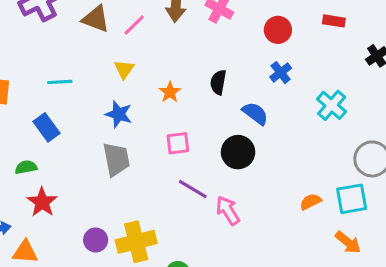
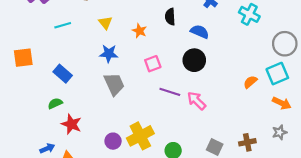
cyan line: (60, 82) -> (63, 25), moved

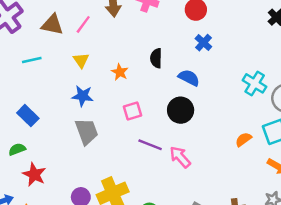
cyan cross: (249, 14) -> (255, 83), moved

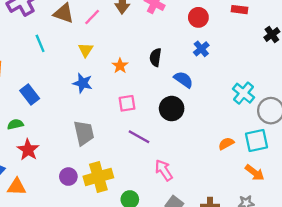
cyan line: (32, 60) -> (40, 43), turned 72
gray trapezoid: (87, 131) -> (84, 133), moved
pink arrow: (180, 157) -> (164, 170), moved

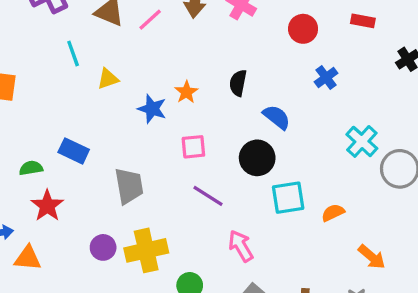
blue cross: (201, 49) -> (326, 77), moved
yellow triangle: (86, 50) -> (108, 79), moved, turned 35
blue star: (83, 83) -> (152, 109), moved
blue rectangle: (30, 94) -> (74, 151), moved, turned -30
cyan square: (256, 141) -> (288, 198), moved

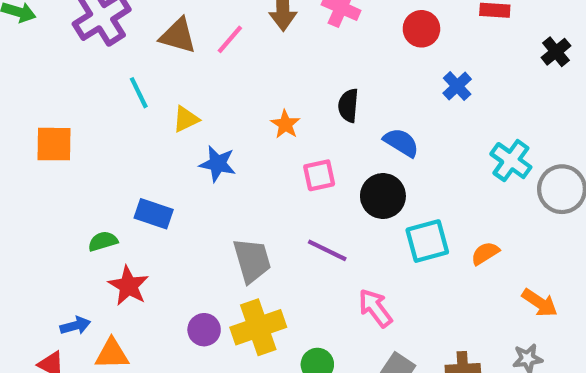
blue star: (152, 109) -> (218, 164), moved
pink square: (193, 147) -> (319, 175), moved
gray trapezoid: (129, 186) -> (252, 261), moved

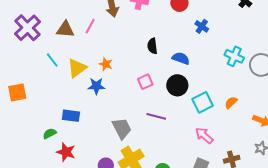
yellow triangle: (186, 119) -> (77, 68), size x1.5
orange star: (285, 124) -> (106, 64), moved
pink arrow: (375, 308) -> (204, 136), moved

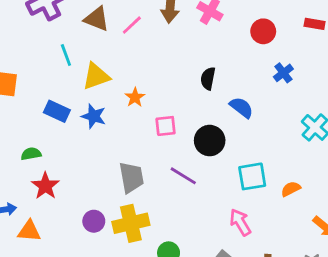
orange star: (106, 64) -> (135, 97), moved
pink square: (145, 82) -> (166, 126), moved
black circle: (177, 85) -> (210, 141), moved
blue star: (96, 86) -> (94, 116), moved
blue rectangle: (71, 116) -> (57, 111), moved

